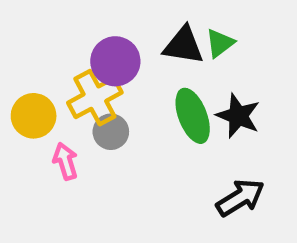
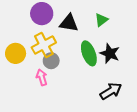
black triangle: (184, 45) -> (69, 23), moved
purple circle: (115, 61) -> (42, 14), moved
pink arrow: (65, 161) -> (42, 77), moved

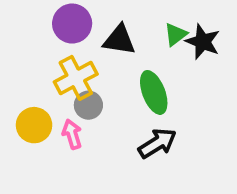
yellow circle: (16, 53) -> (34, 125), moved
black star: (110, 53) -> (203, 42), moved
black arrow: (111, 91) -> (157, 143), moved

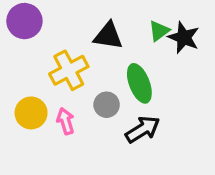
purple circle: (72, 24) -> (24, 21), moved
gray circle: (88, 105) -> (107, 105), moved

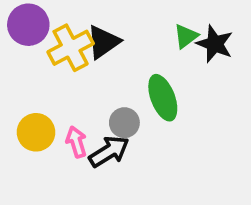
black triangle: (108, 36) -> (103, 42), moved, turned -44
yellow cross: (69, 70) -> (71, 48), moved
black arrow: (143, 129) -> (109, 151), moved

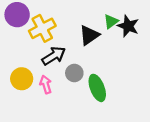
black triangle: (103, 42) -> (89, 35), moved
green ellipse: (163, 98) -> (97, 88), moved
black arrow: (109, 151) -> (54, 56), moved

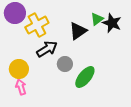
pink arrow: (46, 84) -> (21, 87), moved
green ellipse: (97, 88) -> (85, 77), turned 60

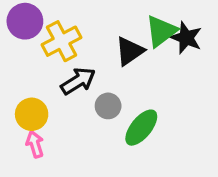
green triangle: (97, 19) -> (161, 31), size x1.5

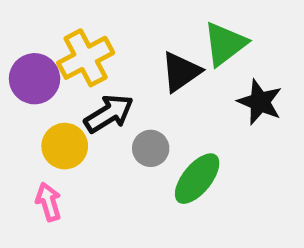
purple circle: (25, 21) -> (35, 79), moved
black star: (186, 38) -> (260, 102), moved
yellow circle: (32, 114) -> (65, 146), moved

